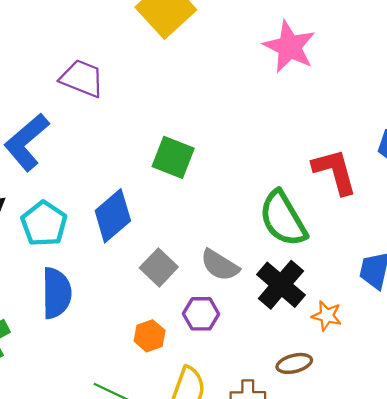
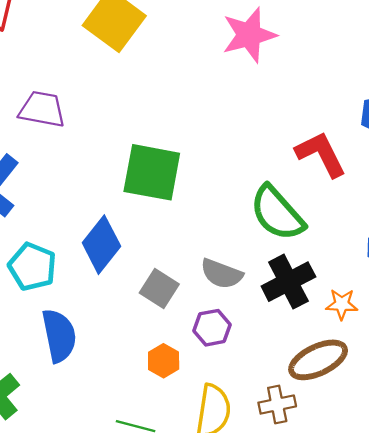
pink star: (289, 47) -> (249, 35), turned -30
green square: (173, 157) -> (152, 172), size x1.4
black cross: (281, 285) -> (288, 282), turned 33
brown ellipse: (294, 363) -> (318, 360), size x1.6

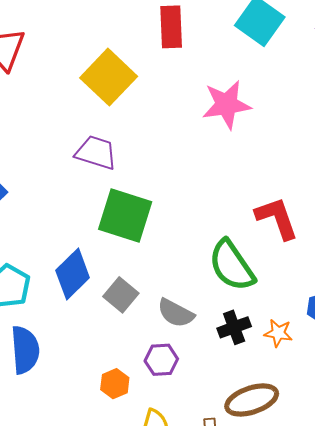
purple trapezoid: (42, 109) -> (96, 153), moved
black cross: (288, 282) -> (234, 327), size x0.7
gray square: (159, 288) -> (121, 295), moved
orange star: (342, 304) -> (278, 333), moved

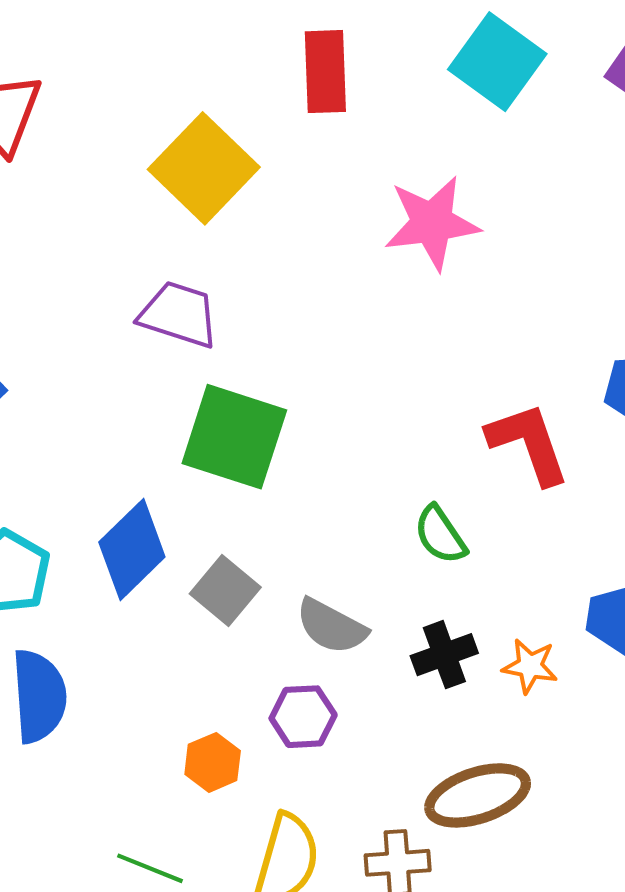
green semicircle: (232, 266) -> (440, 535), size x0.6

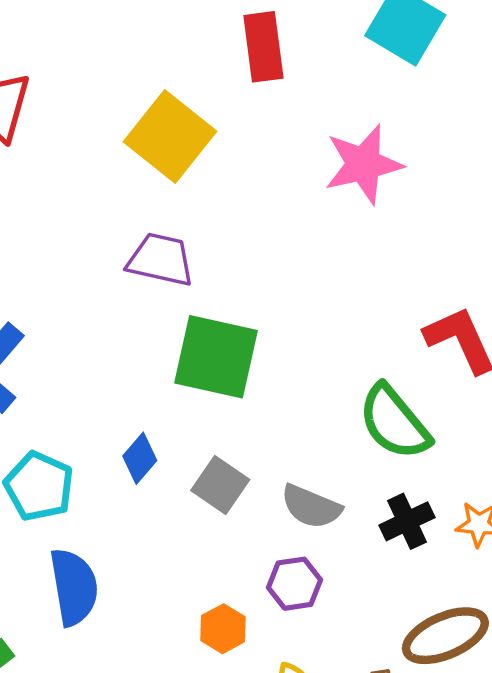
green semicircle: (440, 535) -> (394, 422), size x1.6
blue diamond: (132, 550) -> (140, 458), size x0.6

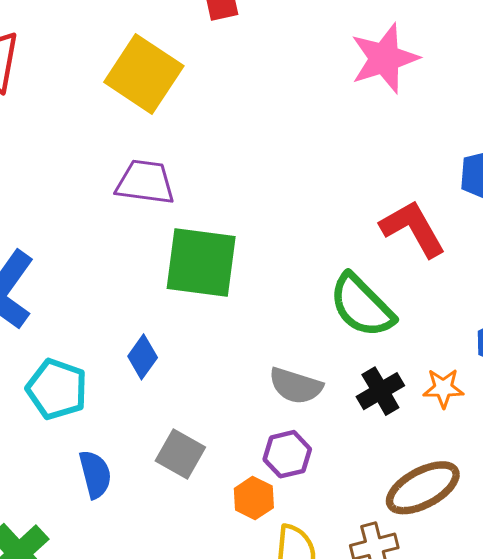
pink star: (363, 164) -> (384, 58), moved
gray square: (220, 485) -> (180, 454), moved
blue semicircle: (74, 587) -> (95, 474), size x0.7
orange hexagon: (223, 629) -> (254, 498), moved

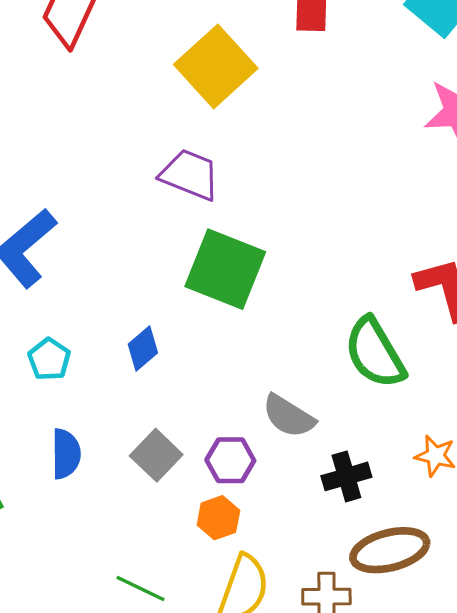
cyan pentagon: (57, 389) -> (49, 359), size x0.7
black cross: (380, 391) -> (346, 476), moved
purple hexagon: (287, 454) -> (230, 460), moved

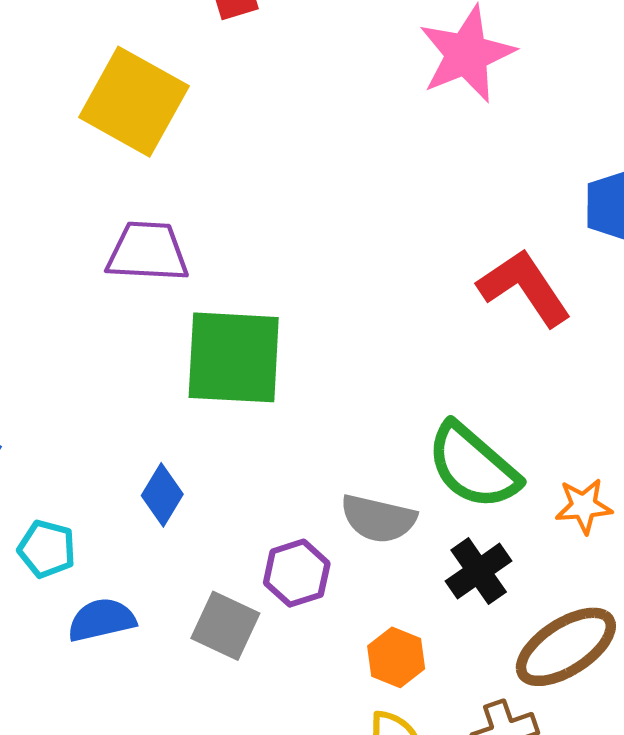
green semicircle: (375, 353) -> (473, 466), moved
blue semicircle: (66, 454) -> (102, 620), moved, turned -84
purple hexagon: (230, 460) -> (297, 573), moved
orange hexagon: (218, 518) -> (396, 657), moved

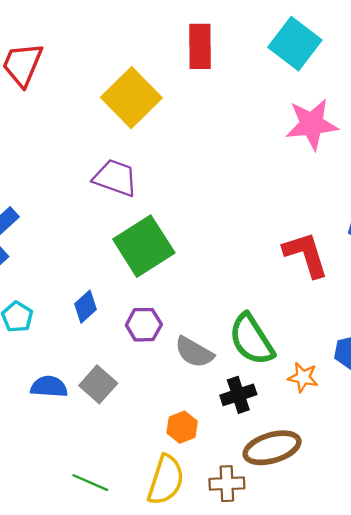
green square: (234, 357) -> (144, 246), turned 38
purple hexagon: (297, 573) -> (144, 325), moved
blue semicircle: (102, 620) -> (49, 387), moved

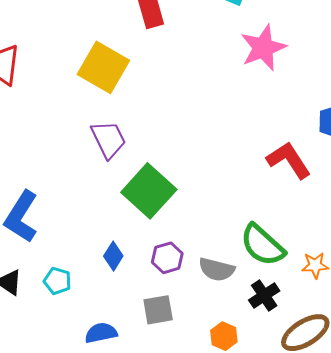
purple trapezoid: (115, 178) -> (108, 139), turned 60
gray square: (98, 384) -> (158, 310), moved, turned -36

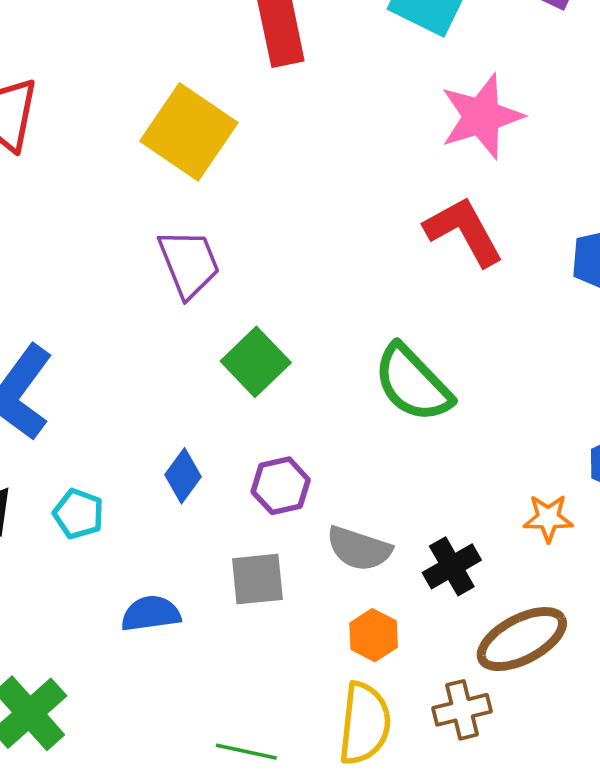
red L-shape: (289, 160) -> (464, 231), moved
green square: (149, 191) -> (256, 362), size x0.7
green semicircle: (262, 245) -> (413, 383), moved
gray semicircle: (217, 269) -> (359, 549), moved

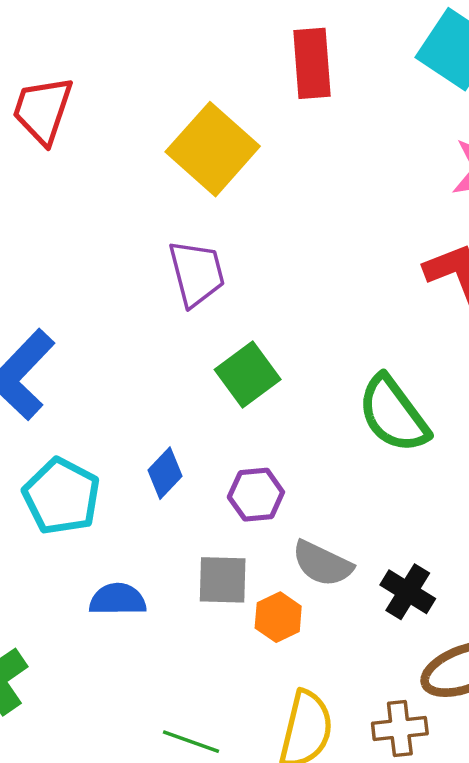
cyan pentagon: (78, 514) -> (62, 496), size x1.6
black cross: (452, 566) -> (408, 592), turned -36
orange hexagon: (374, 635) -> (278, 617), moved

